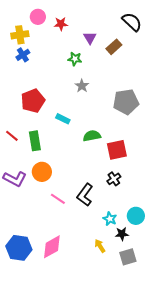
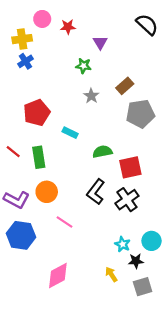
brown rectangle: (114, 47) -> (125, 86), moved
black cross: (114, 179) -> (127, 200), size x1.5
black L-shape: (85, 195) -> (96, 192), moved
blue hexagon: (19, 248) -> (21, 235), moved

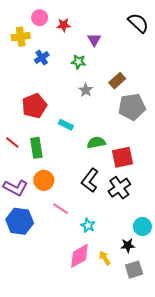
blue cross: (25, 61) -> (42, 58), moved
cyan star: (123, 244) -> (88, 225), moved
pink diamond: (58, 275) -> (79, 256), moved

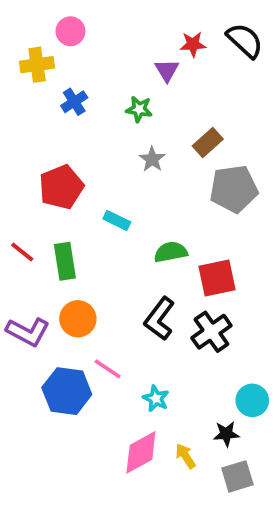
red star: (64, 25) -> (193, 44), moved
blue hexagon: (20, 221) -> (67, 391), moved

